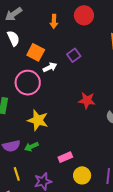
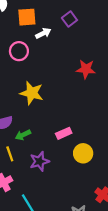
orange square: (36, 52) -> (27, 17), turned -30
pink circle: (28, 83) -> (19, 51), size x0.7
green arrow: (31, 147) -> (23, 135), moved

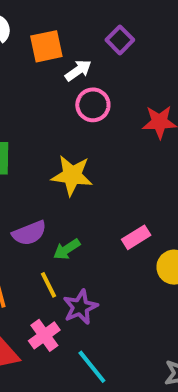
pink circle: (19, 51) -> (93, 105), moved
purple star: (39, 161) -> (80, 307), moved

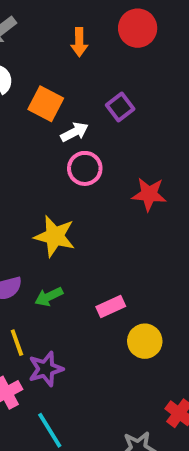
orange square: (46, 46) -> (46, 104), turned 32
green arrow: (67, 249) -> (49, 297), moved

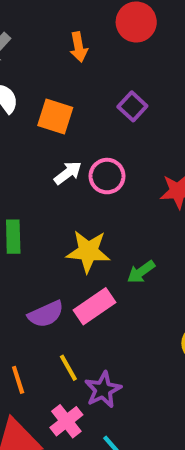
white arrow: (75, 132) -> (68, 173), moved
green arrow: (49, 297) -> (141, 272), moved
pink rectangle: (111, 306) -> (94, 306), moved, size x1.4

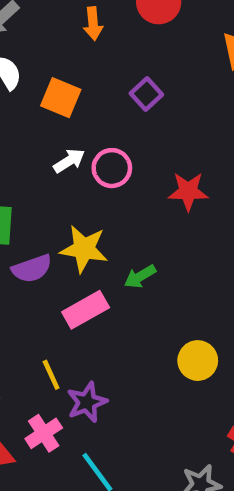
purple semicircle: (46, 314) -> (32, 269), moved

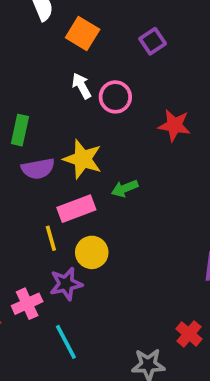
white arrow: (69, 161) -> (82, 86), turned -95
yellow circle: (198, 361) -> (92, 252), moved
yellow line: (51, 375) -> (51, 238), moved

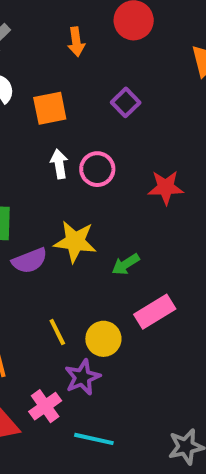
orange square: (83, 34) -> (50, 108), turned -32
white arrow: (82, 86) -> (59, 164), turned 30
pink rectangle: (76, 209) -> (155, 312), moved
cyan line: (66, 342) -> (94, 439), turned -39

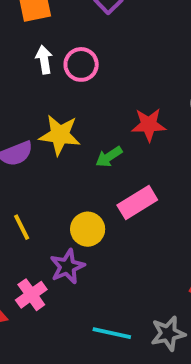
red star: (166, 187) -> (149, 125), moved
yellow line: (57, 332) -> (22, 227), moved
cyan line: (94, 439) -> (112, 333), moved

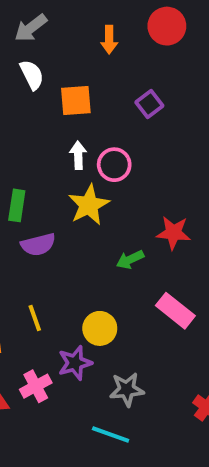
yellow star: (60, 135) -> (89, 205), moved, turned 30
pink rectangle: (137, 203) -> (175, 311), moved, turned 63
gray star: (168, 334) -> (127, 389), moved

